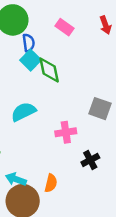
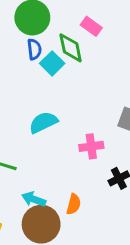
blue semicircle: (29, 43) -> (34, 49), moved
green diamond: (49, 70) -> (71, 48), moved

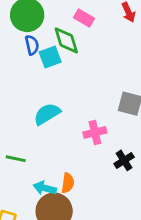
cyan square: (52, 63) -> (50, 57), turned 30
orange semicircle: (74, 204) -> (68, 183), moved

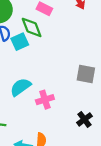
pink cross: (95, 132) -> (45, 100), moved

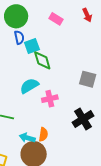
green diamond: (32, 27) -> (42, 60), moved
black cross: (84, 119) -> (83, 119), size x1.5

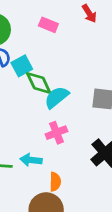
cyan semicircle: (29, 86) -> (57, 97), moved
cyan arrow: (27, 138) -> (31, 160), moved

